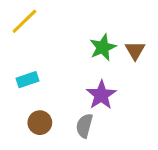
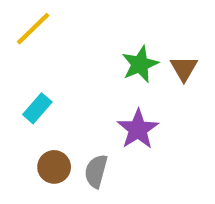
cyan rectangle: (28, 80) -> (37, 108), turned -30
gray semicircle: (84, 126) -> (96, 171), moved

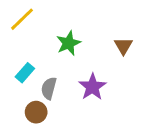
green star: (140, 64) -> (68, 43), moved
gray semicircle: (96, 171) -> (49, 88), moved

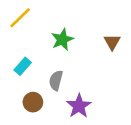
purple star: (92, 87) -> (79, 106), moved
gray semicircle: (49, 88) -> (56, 80), moved

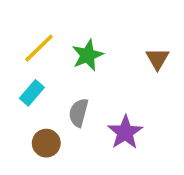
yellow line: (20, 18) -> (39, 48), moved
purple star: (79, 106) -> (125, 132), moved

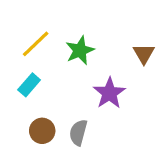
gray semicircle: (79, 113) -> (78, 132), moved
purple star: (125, 132) -> (109, 93), moved

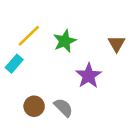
cyan rectangle: (29, 85) -> (14, 64), moved
gray semicircle: (78, 132) -> (63, 108), turned 120

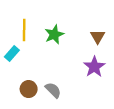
yellow line: (29, 36) -> (24, 30), turned -45
purple star: (89, 76) -> (94, 67), moved

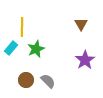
green star: (54, 34) -> (36, 49), moved
brown triangle: (98, 37) -> (81, 24), moved

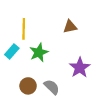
brown triangle: (81, 24) -> (70, 27), moved, turned 48
purple star: (85, 60) -> (80, 68), moved

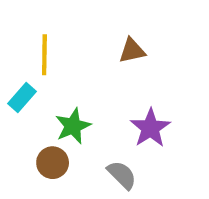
green star: (39, 52) -> (73, 126), moved
gray semicircle: (52, 87) -> (122, 175), moved

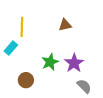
green star: (73, 126) -> (50, 62), moved
gray semicircle: (122, 175) -> (84, 86), moved

